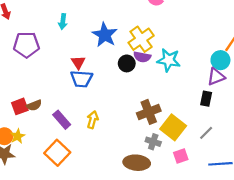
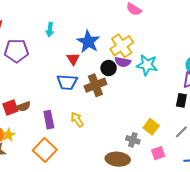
red triangle: (78, 62) -> (73, 59), moved
brown cross: (149, 112) -> (95, 85), moved
purple rectangle: (62, 120) -> (49, 120), turned 30
yellow arrow: (93, 120) -> (77, 120), turned -49
yellow square: (173, 127) -> (151, 127), size x0.7

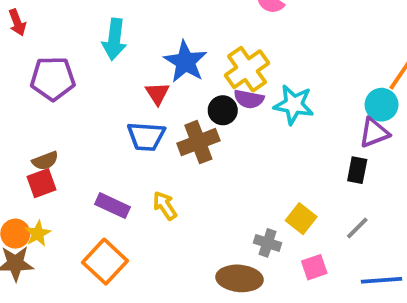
cyan arrow: (50, 30) -> (114, 39), size x1.5
brown semicircle: (24, 106) -> (45, 161), moved
purple rectangle: (49, 120) -> (112, 206), turned -54

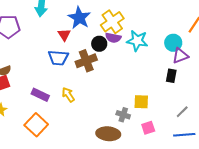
cyan circle: (382, 105) -> (173, 43), moved
yellow square: (301, 219) -> (141, 102), turned -35
gray line: (357, 228) -> (182, 112), moved

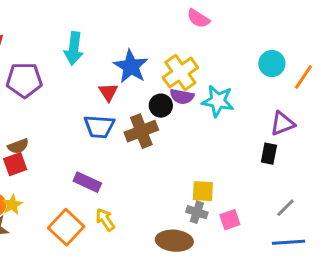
cyan circle: (173, 43) -> (272, 64), moved
purple rectangle: (40, 95) -> (87, 182), moved
yellow arrow: (68, 95) -> (105, 220), moved
yellow square: (141, 102) -> (203, 191), moved
pink square: (148, 128) -> (230, 220), moved

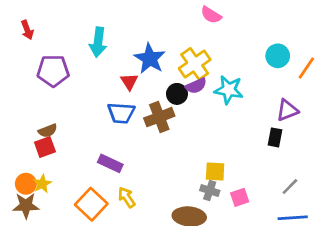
purple semicircle: (182, 97) -> (196, 86), turned -35

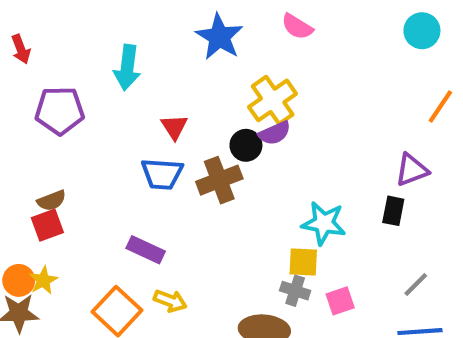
cyan circle: (278, 56) -> (422, 31), moved
blue star: (150, 59) -> (219, 37), moved
cyan star: (229, 90) -> (324, 223), moved
yellow arrow: (127, 197) -> (170, 301), turned 145

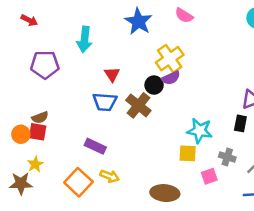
red arrow: (21, 49) -> (29, 20), moved, turned -42
brown cross: (219, 180) -> (138, 105), turned -30
red square: (47, 225) -> (38, 132), turned 30
orange circle: (19, 280) -> (21, 134), moved
gray cross: (295, 291) -> (227, 157), moved

